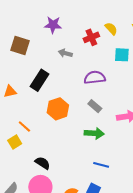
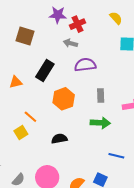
red cross: (91, 37) -> (78, 24), moved
purple semicircle: (95, 78) -> (85, 65), moved
gray rectangle: (95, 106) -> (101, 96), turned 48
black semicircle: (43, 163) -> (59, 139), moved, turned -42
blue line: (101, 165) -> (116, 156), moved

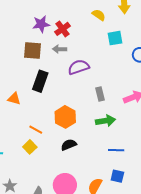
brown square: (25, 36) -> (33, 51), moved
orange triangle: (16, 82) -> (14, 99), turned 40
orange hexagon: (64, 99) -> (65, 117), moved
blue line: (116, 156) -> (116, 150), moved

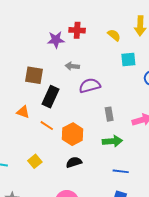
red cross: (62, 29) -> (77, 30), moved, turned 35
brown square: (33, 51) -> (34, 75), moved
orange line: (36, 130) -> (47, 126), moved

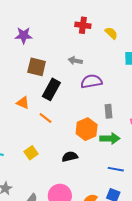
yellow semicircle: (114, 35) -> (111, 33), moved
purple star: (56, 40) -> (24, 35), moved
orange hexagon: (73, 134) -> (87, 129), moved

